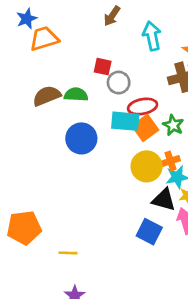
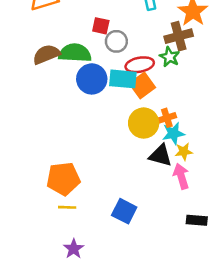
green semicircle: (76, 95) -> (75, 53), size x1.4
green star: (173, 125) -> (170, 57), moved
blue circle: (81, 138) -> (92, 79), moved
orange pentagon: (24, 228) -> (63, 179), moved
blue square: (149, 232) -> (124, 211), moved

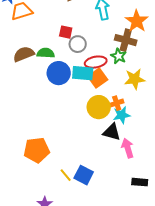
brown cross: (179, 36) -> (126, 40), turned 30
green semicircle: (75, 53) -> (46, 53), size x0.7
yellow star: (184, 152) -> (135, 79), moved, size x1.5
yellow line: (67, 207) -> (66, 175), moved, turned 48

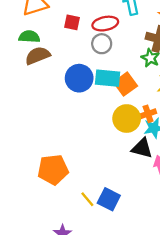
red square: (66, 32) -> (72, 22), moved
green semicircle: (46, 53) -> (29, 37), moved
red ellipse: (96, 62) -> (105, 24), moved

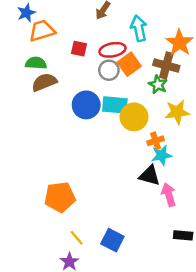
orange square: (125, 84) -> (129, 64), moved
yellow circle: (127, 119) -> (134, 117), moved
yellow line: (87, 199) -> (77, 238), moved
blue square: (109, 199) -> (112, 240), moved

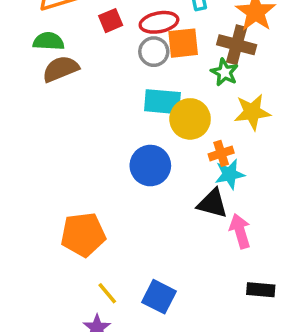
red square: (79, 49) -> (111, 21), turned -35
orange square: (129, 64) -> (183, 43), turned 30
blue circle: (86, 105) -> (150, 166), moved

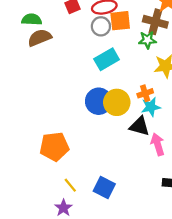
green star: (225, 72) -> (147, 40), turned -30
cyan rectangle: (162, 102) -> (107, 59), turned -35
yellow circle: (190, 119) -> (117, 102), moved

